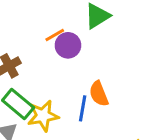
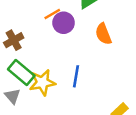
orange semicircle: (99, 94) -> (103, 34), moved

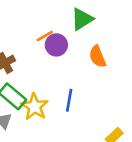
yellow star: (42, 83) -> (34, 107), turned -30

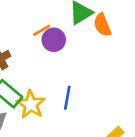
orange semicircle: (97, 57) -> (102, 25), moved

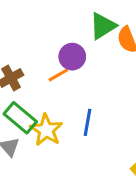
orange line: (42, 30) -> (58, 75), moved

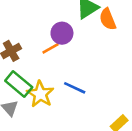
blue line: (88, 122) -> (75, 88), turned -75

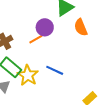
orange semicircle: (108, 19) -> (81, 27), moved

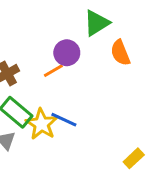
blue line: (55, 70) -> (64, 120), moved

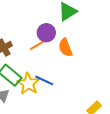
orange semicircle: (120, 53) -> (65, 48), moved

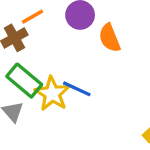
orange line: (37, 45) -> (32, 17), moved

